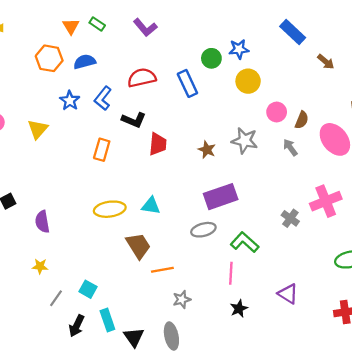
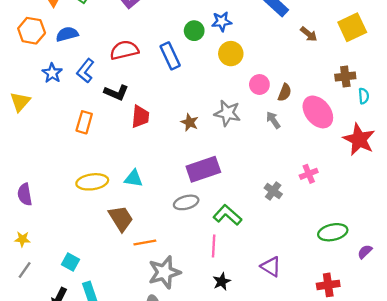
pink cross: (326, 201) -> (309, 174), size x0.6
gray line: (56, 298) -> (25, 270), moved
gray star: (182, 299) -> (164, 272), size x1.8

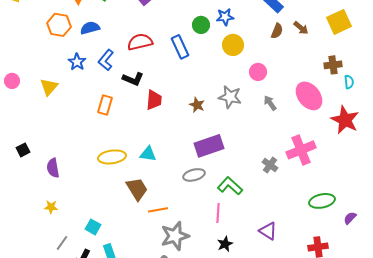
brown semicircle: (285, 93) -> (277, 31), moved
pink cross: (309, 174) -> (301, 150), size x1.8
gray line: (25, 270) -> (62, 243), moved

